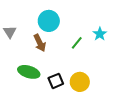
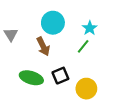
cyan star: (100, 34) -> (90, 28), moved
black square: (56, 81) -> (60, 76), moved

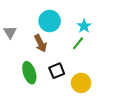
green ellipse: (31, 78) -> (29, 73), turned 55

